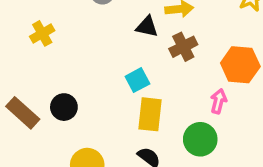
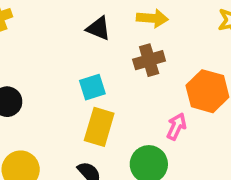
black triangle: (147, 27) -> (98, 28), moved

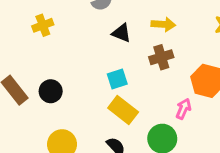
yellow rectangle: (99, 127) -> (123, 110), turned -68

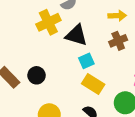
yellow cross: (43, 25) -> (48, 22), moved, size x1.5
black triangle: (121, 33) -> (76, 35), moved, size x1.5

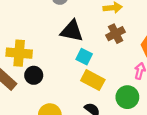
yellow cross: (48, 22) -> (19, 53), moved, turned 35
cyan square: (86, 61) -> (84, 57), turned -35

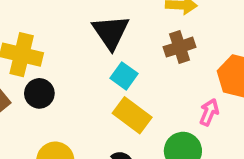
black triangle: (72, 31) -> (111, 32), turned 35

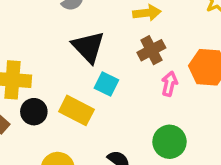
pink arrow: (209, 112) -> (169, 84), moved
yellow rectangle: (132, 115) -> (76, 110), moved

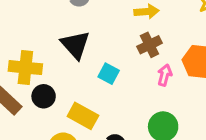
black triangle: (88, 47) -> (75, 45), moved
yellow rectangle: (76, 110) -> (83, 116), moved

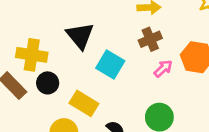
cyan square: (109, 74) -> (110, 64), size x1.4
pink arrow: (165, 75) -> (163, 69), turned 30

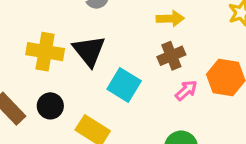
yellow cross: (32, 55) -> (45, 52), moved

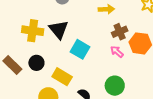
brown cross: (171, 56) -> (120, 32), moved
pink arrow: (186, 90) -> (117, 52), turned -96

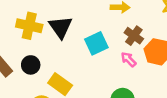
brown cross: (120, 32) -> (134, 36), turned -35
cyan square: (80, 49) -> (96, 43), moved, turned 30

